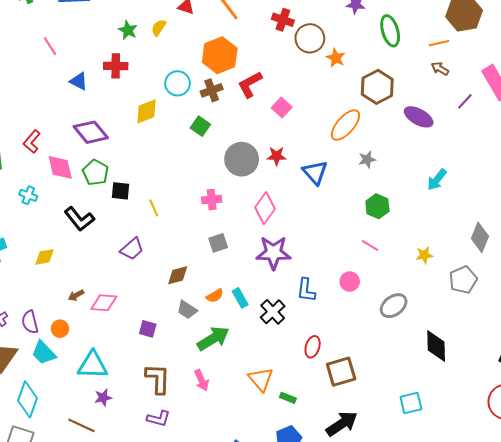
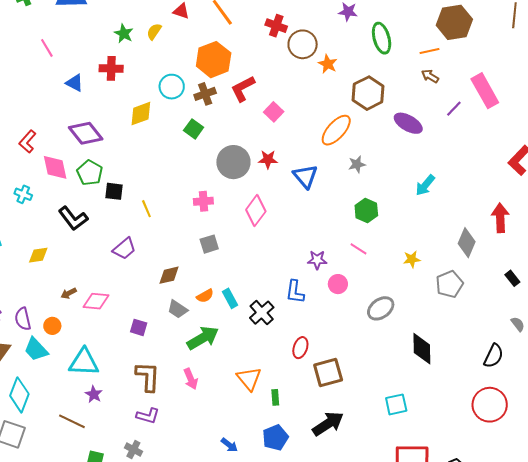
purple star: (274, 253) -> (317, 260), moved, size x0.6
purple star: (103, 398) -> (94, 394), turned -30
green rectangle: (288, 398) -> (275, 397), turned 63

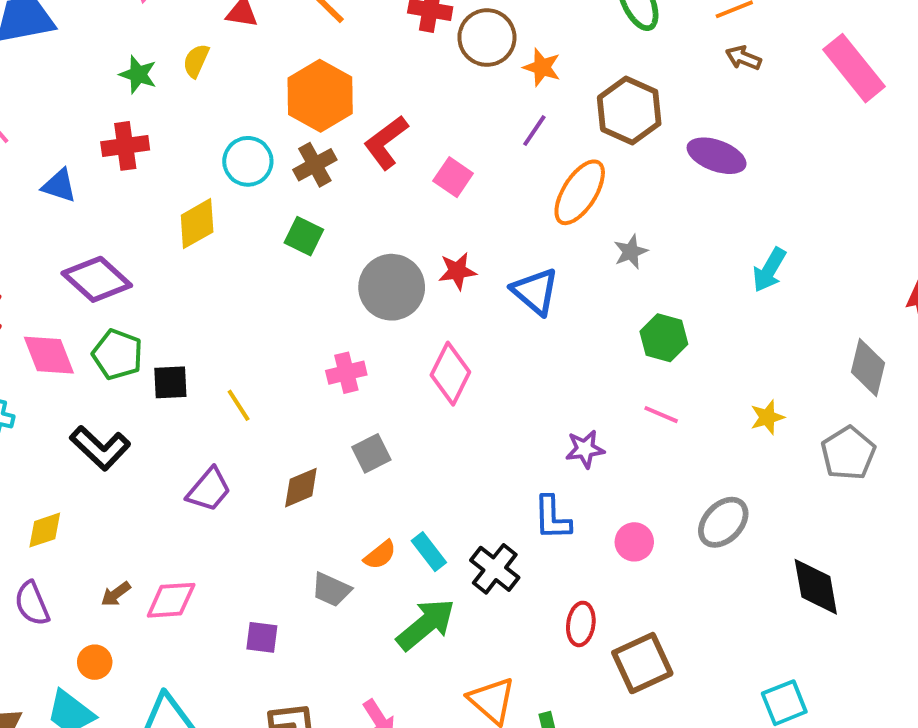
purple line: (454, 109) -> (534, 131), moved
brown diamond: (169, 275) -> (301, 488), moved
pink circle: (338, 284) -> (634, 542), moved
purple semicircle: (23, 319) -> (32, 604), moved
green arrow: (203, 338) -> (426, 624), moved

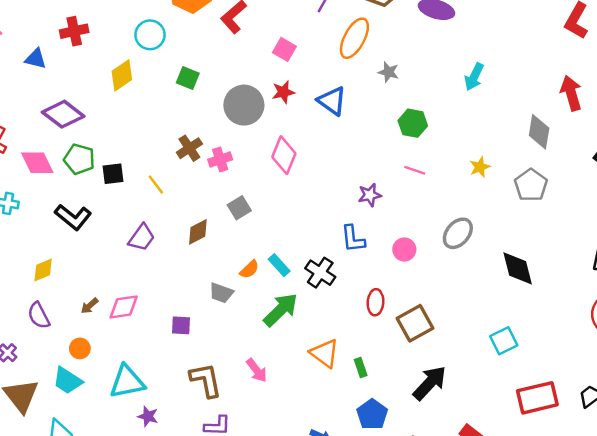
brown cross: (315, 165) -> (189, 148), moved
pink square: (453, 177) -> (284, 49), moved
gray star: (631, 252) -> (388, 72), turned -30

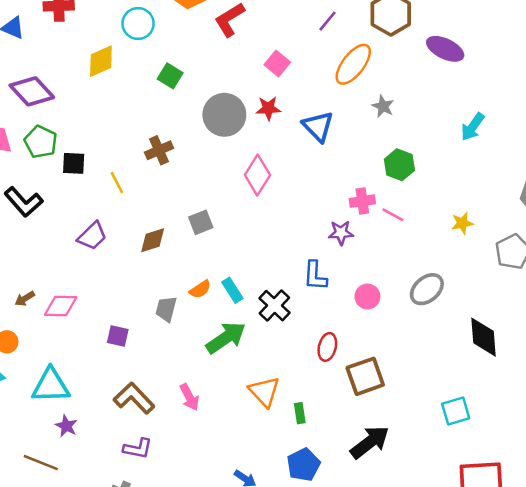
pink cross: (220, 159) -> (362, 201), moved
gray trapezoid: (221, 293) -> (166, 309), turned 75
brown L-shape: (206, 380) -> (134, 398), turned -42

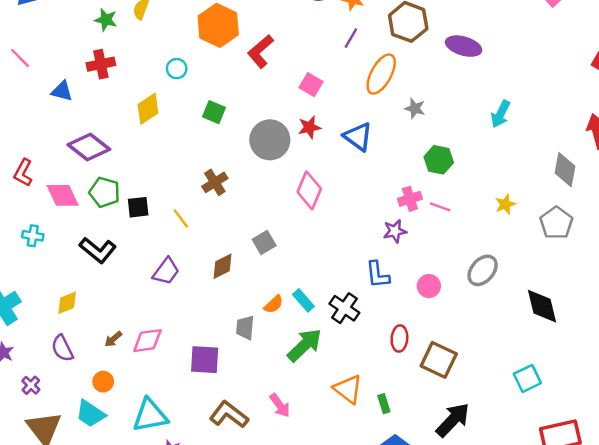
cyan circle: (138, 23) -> (177, 69), size x0.7
purple square: (118, 336) -> (205, 360), size x1.5
brown square: (365, 376) -> (439, 360), turned -36

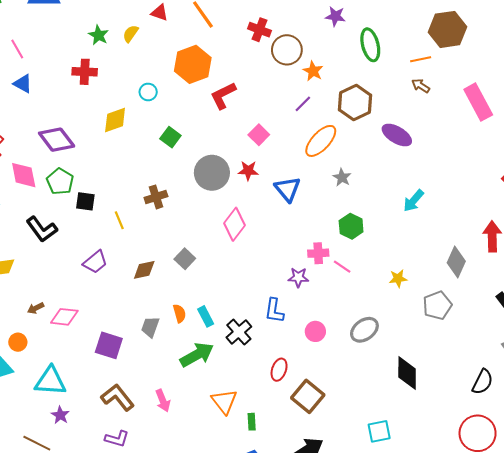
blue triangle: (62, 91) -> (23, 84), moved
gray square: (264, 243) -> (185, 259), turned -30
orange semicircle: (274, 304) -> (179, 313), turned -78

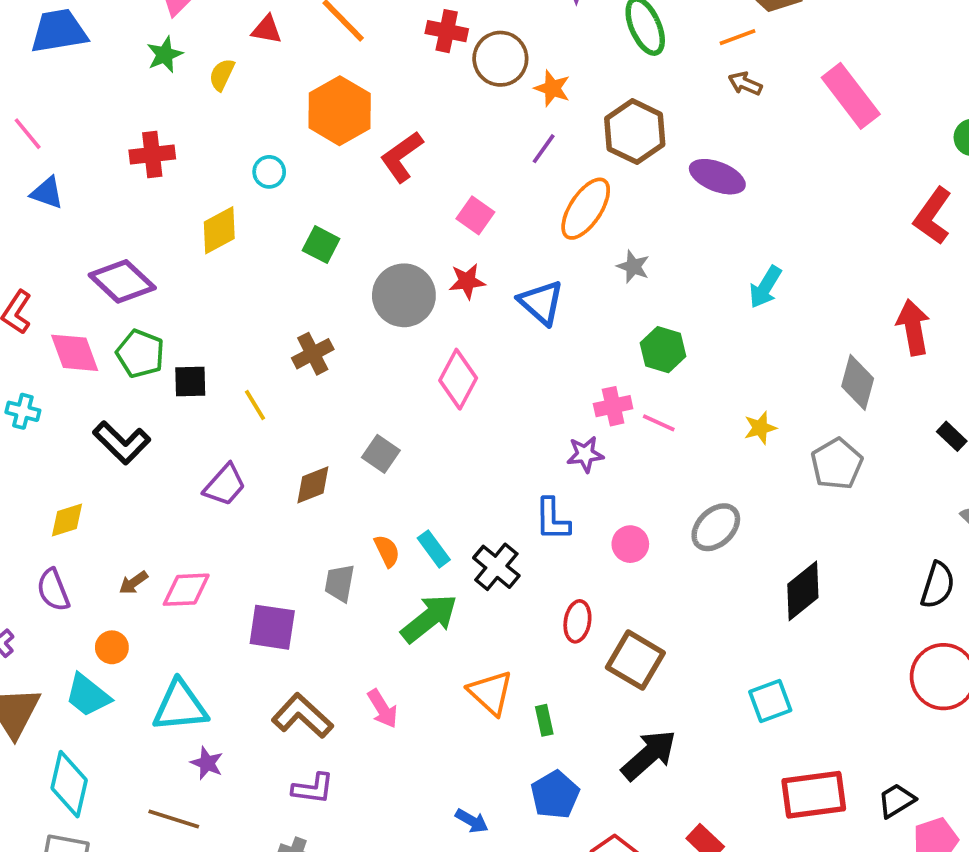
green star: (99, 35) -> (165, 55), moved, turned 30
black diamond: (407, 373) -> (803, 591), turned 60

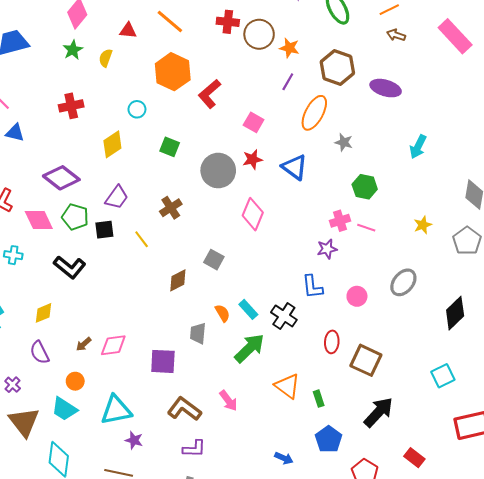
purple trapezoid: (225, 485) -> (117, 197), moved

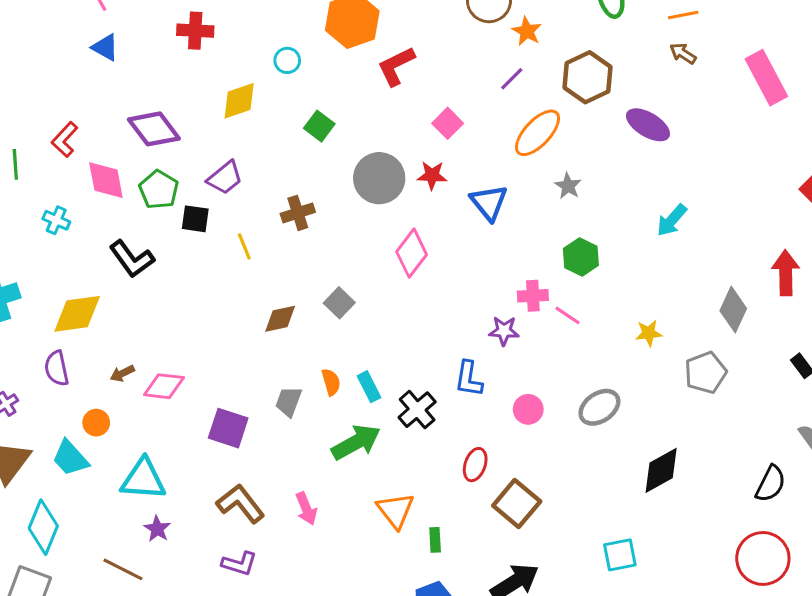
yellow diamond: (43, 313) -> (77, 314), size x1.6

